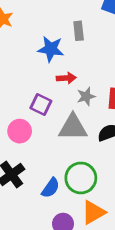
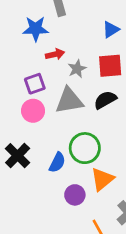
purple square: (41, 105) -> (35, 84), turned -36
pink circle: (20, 131) -> (33, 111), moved

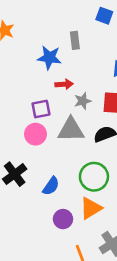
green circle: (85, 148) -> (94, 177), moved

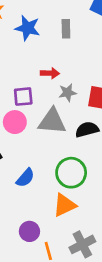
blue star: (49, 58) -> (28, 28), moved
purple circle: (63, 219) -> (29, 231), moved

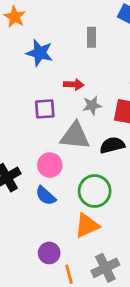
blue star: (28, 28) -> (40, 53), moved
pink circle: (15, 122) -> (50, 165), moved
blue semicircle: (25, 178) -> (46, 196), turned 90

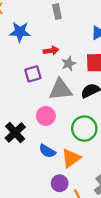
blue semicircle: (46, 196) -> (47, 151), moved
orange triangle: (87, 226) -> (71, 158), moved

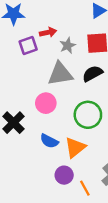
purple square: (33, 74) -> (28, 45), moved

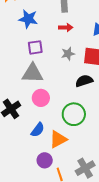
red arrow: (48, 32) -> (66, 27), moved
gray triangle: (60, 74) -> (32, 73), moved
blue semicircle: (49, 141) -> (38, 130), turned -91

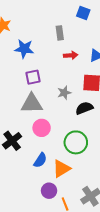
red arrow: (66, 27) -> (71, 55), moved
gray star: (68, 54) -> (64, 93), moved

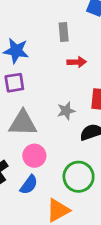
purple square: (33, 77) -> (14, 83), moved
blue semicircle: (40, 160) -> (29, 185), moved

